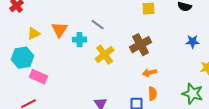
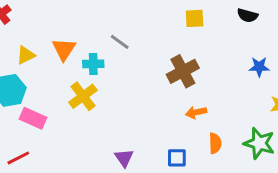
yellow cross: (105, 55) -> (83, 96), moved
orange semicircle: (153, 94) -> (215, 143), moved

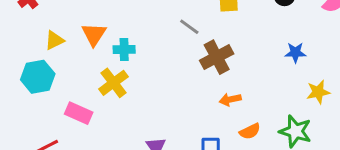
gray line: (120, 42) -> (189, 27), moved
pink rectangle: (33, 118) -> (79, 113), moved
orange semicircle: (215, 143) -> (250, 131), turned 66

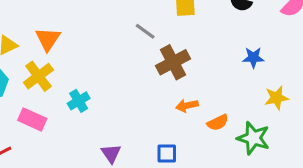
cyan cross: (124, 49) -> (79, 101), moved, turned -30
yellow cross: (114, 83) -> (38, 76), moved
orange semicircle: (250, 131) -> (218, 123), moved

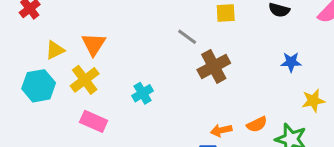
cyan cross: (79, 101) -> (143, 93), moved
orange arrow: (187, 106) -> (221, 130), moved
pink rectangle: (32, 119) -> (94, 121), moved

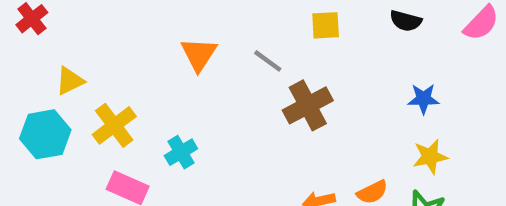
orange triangle: (94, 44) -> (199, 54), moved
cyan cross: (143, 93) -> (181, 152), moved
yellow star: (313, 101) -> (430, 157), moved

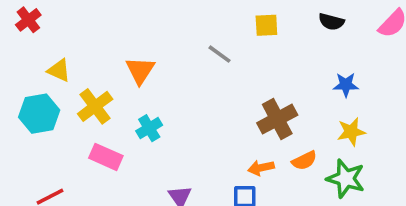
orange triangle: (199, 54) -> (140, 70), moved
yellow triangle: (70, 81) -> (59, 70), turned 50
brown cross: (308, 105) -> (277, 119), moved

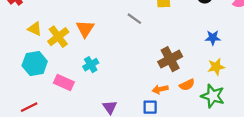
yellow cross: (95, 106) -> (58, 37), moved
cyan hexagon: (39, 114) -> (35, 63), moved

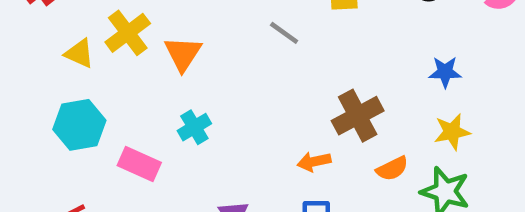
yellow cross: (58, 37) -> (128, 33), moved
orange arrow: (160, 89) -> (314, 162), moved

